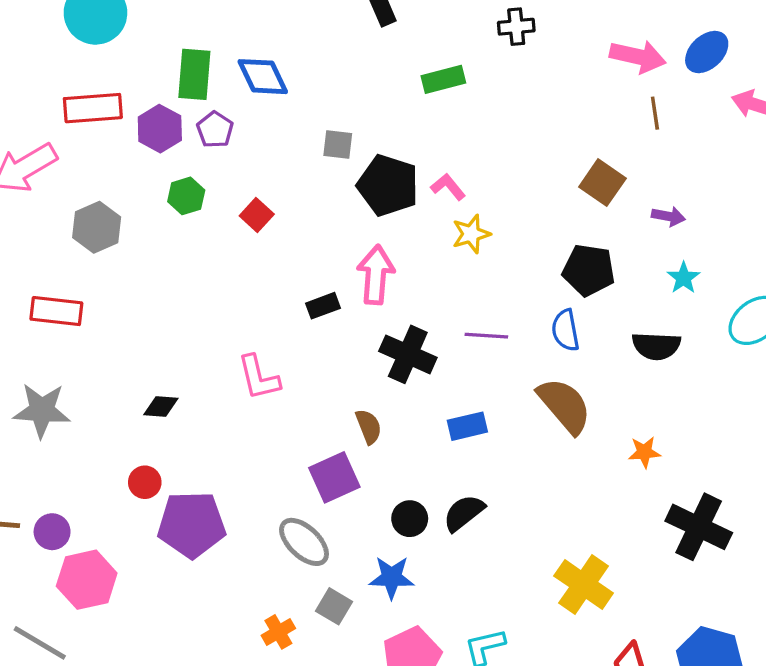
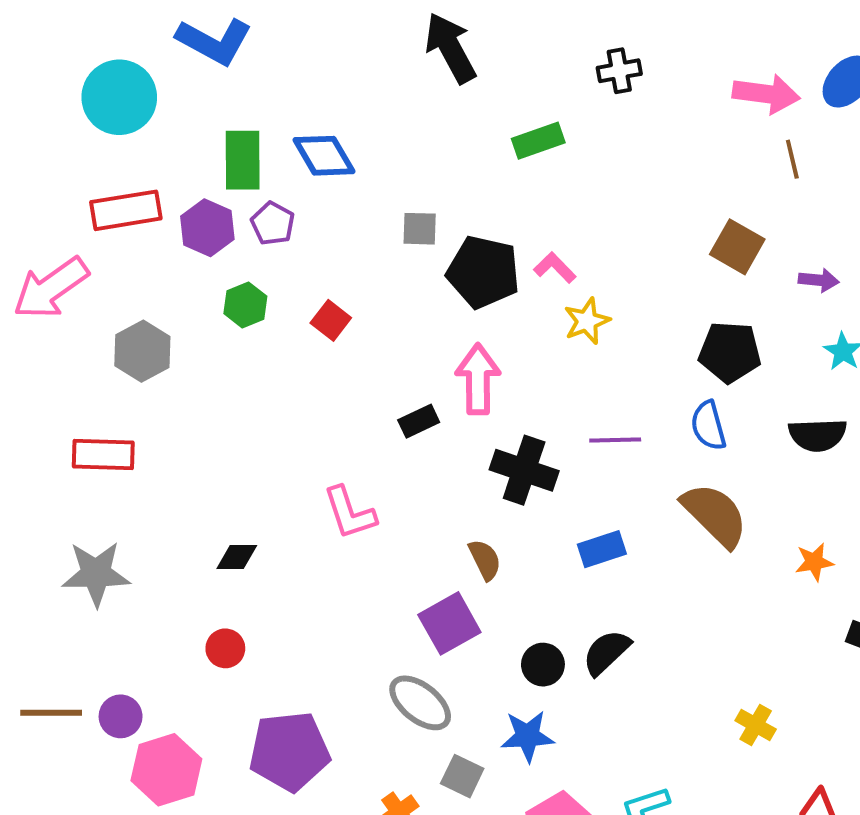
purple pentagon: (192, 525) -> (289, 751), moved
yellow cross: (584, 584) -> (756, 725), size x0.6

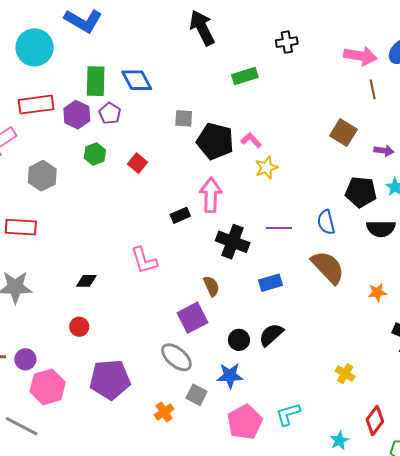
black pentagon: (730, 352) -> (361, 192), moved

